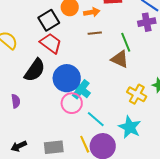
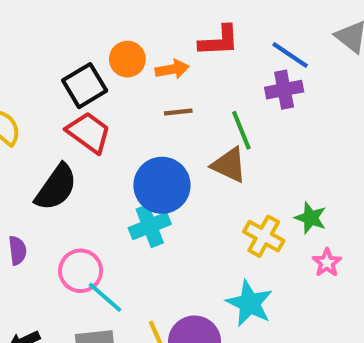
blue circle: (67, 78) -> (162, 185), moved
cyan cross: (81, 89) -> (150, 226), turned 30
pink circle: (72, 103) -> (81, 271), moved
cyan line: (96, 119) -> (105, 297), moved

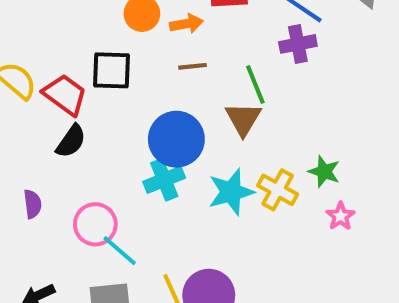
black square: (85, 86) -> (112, 70), moved, turned 33
red trapezoid: (89, 132) -> (65, 95), moved
brown triangle: (229, 165) -> (243, 119), turned 36
black semicircle: (56, 187) -> (71, 141), size x0.7
cyan star: (249, 303) -> (231, 192), moved, turned 30

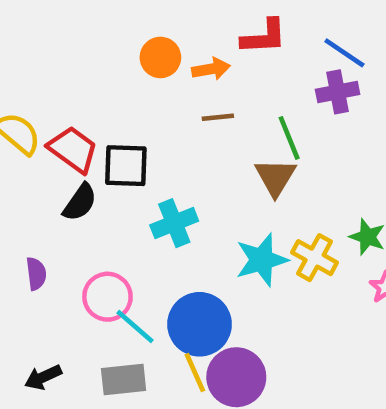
black square: (112, 70) -> (126, 166), moved
blue circle: (176, 139) -> (200, 324), moved
cyan cross: (164, 180) -> (174, 223), moved

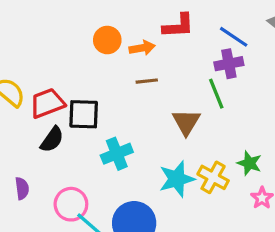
green line: (289, 138) -> (216, 94), moved
red trapezoid: (73, 149) -> (47, 103), turned -57

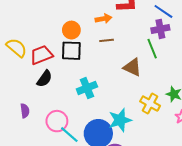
orange circle: (107, 40) -> (71, 30), moved
black square: (84, 114) -> (71, 51), moved
brown triangle: (186, 122) -> (132, 67), turned -36
cyan star: (177, 179) -> (120, 120), moved

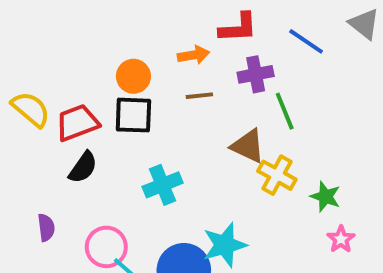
purple cross: (160, 29) -> (256, 74), moved
yellow cross: (150, 103) -> (277, 175), moved

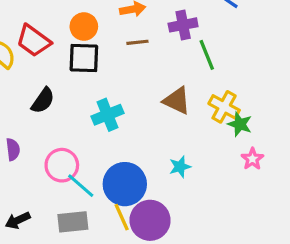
red trapezoid: (77, 123) -> (33, 41), moved, turned -123
brown triangle: (248, 146) -> (177, 101), moved
yellow cross: (277, 175) -> (224, 107), moved
cyan star: (225, 245) -> (180, 167), moved, size x0.6

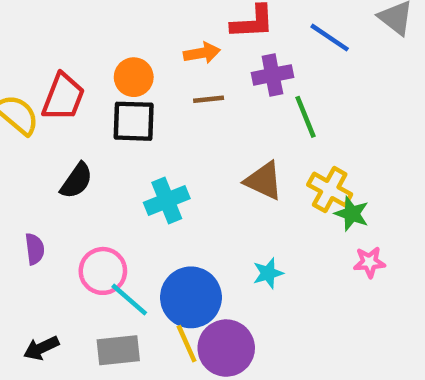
red trapezoid: (33, 41) -> (63, 97), turned -105
pink star: (252, 159) -> (369, 262), turned 30

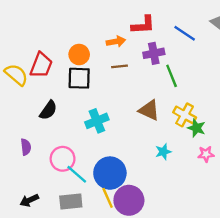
cyan star: (268, 273) -> (163, 152), moved

